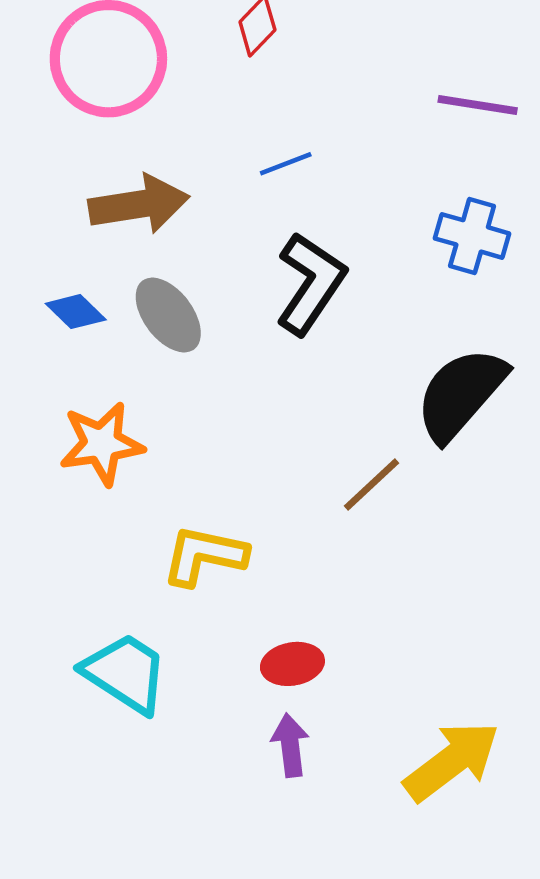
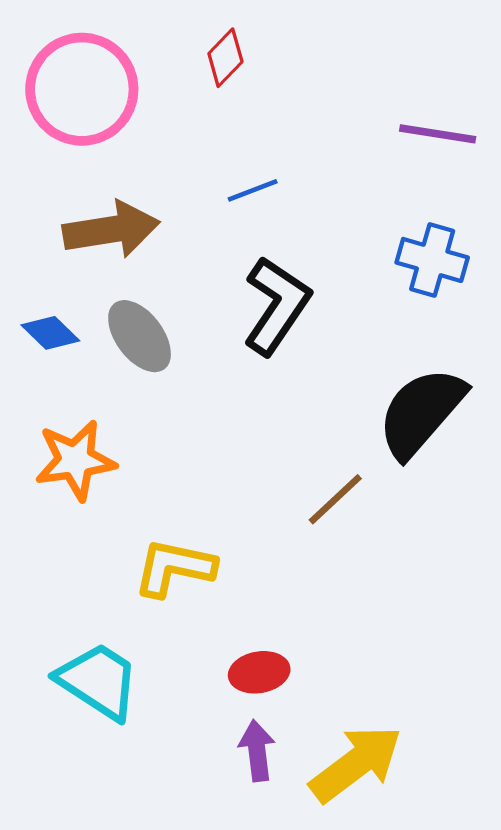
yellow arrow: (452, 761) -> (356, 764), moved

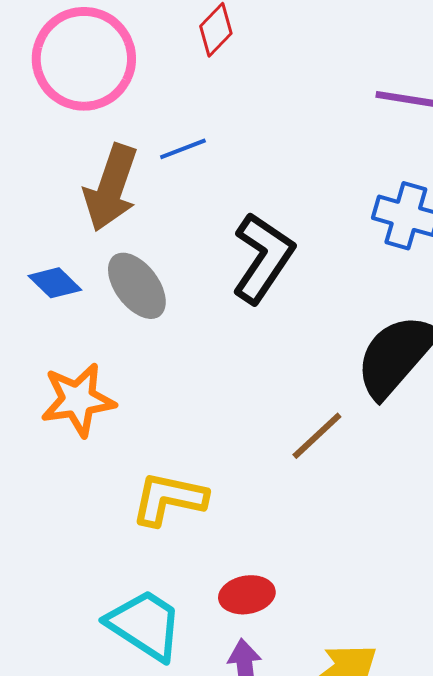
blue line: (253, 190) -> (183, 149), moved
brown arrow: (111, 230) -> (111, 188), turned 118
cyan trapezoid: (98, 681) -> (145, 625), moved

